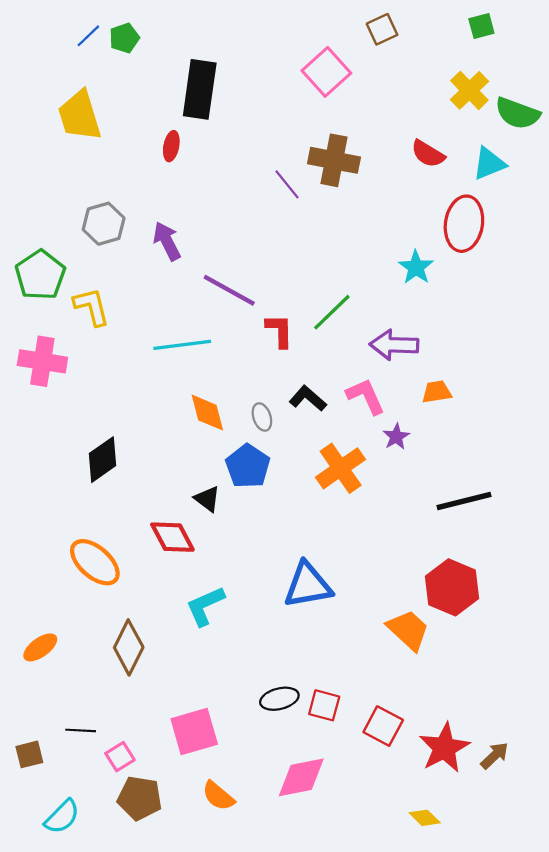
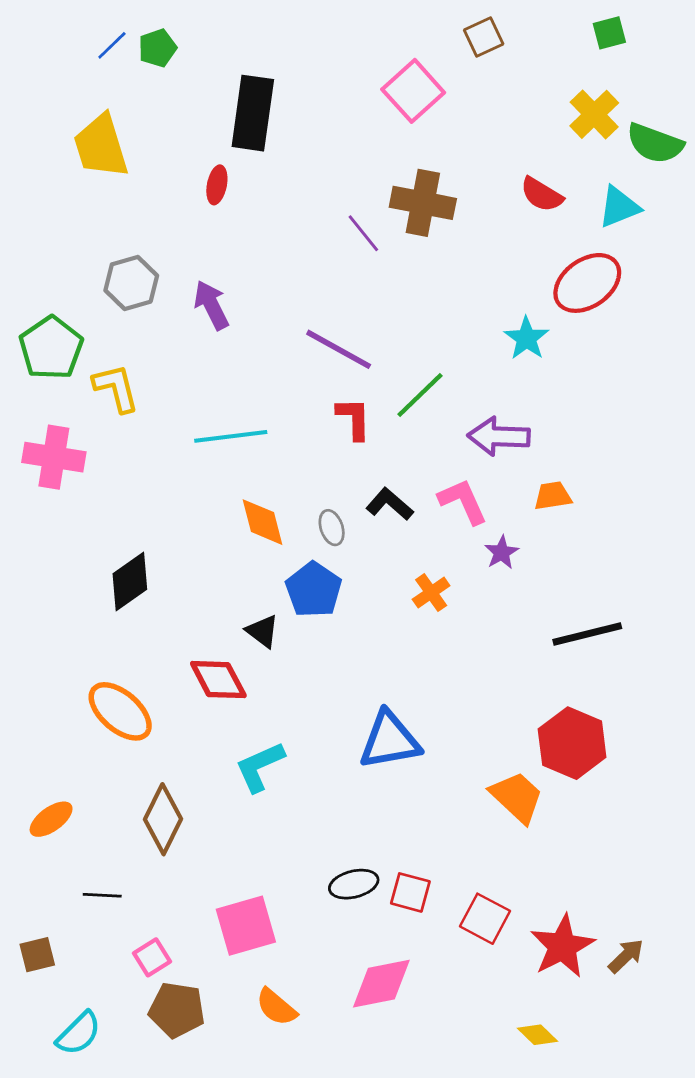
red ellipse: (464, 224) -> (587, 283), turned 46
purple line: (229, 290) -> (339, 349), moved
orange cross: (341, 468) -> (431, 593), size x0.6
black line: (81, 730) -> (102, 895), moved

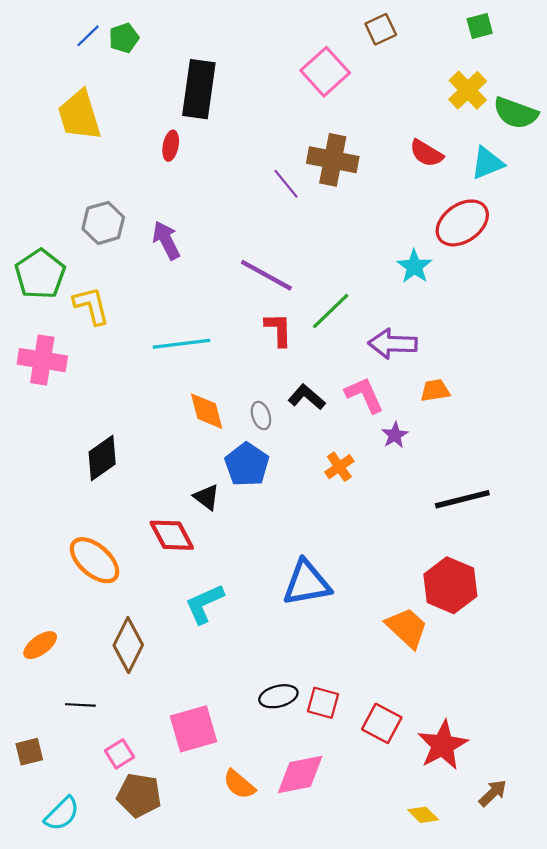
brown arrow: (626, 956) -> (493, 793), moved
orange semicircle: (276, 1007) -> (239, 784), moved

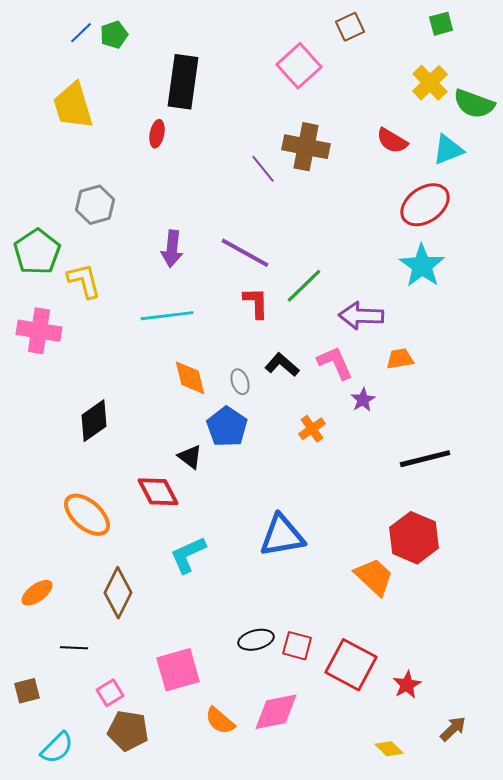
purple arrow: (166, 240) -> (172, 249), moved, turned -147
cyan star: (414, 266) -> (422, 266), moved, size x1.4
red square: (382, 723) -> (351, 665), size x1.4
red star: (443, 745) -> (407, 685), size x0.6

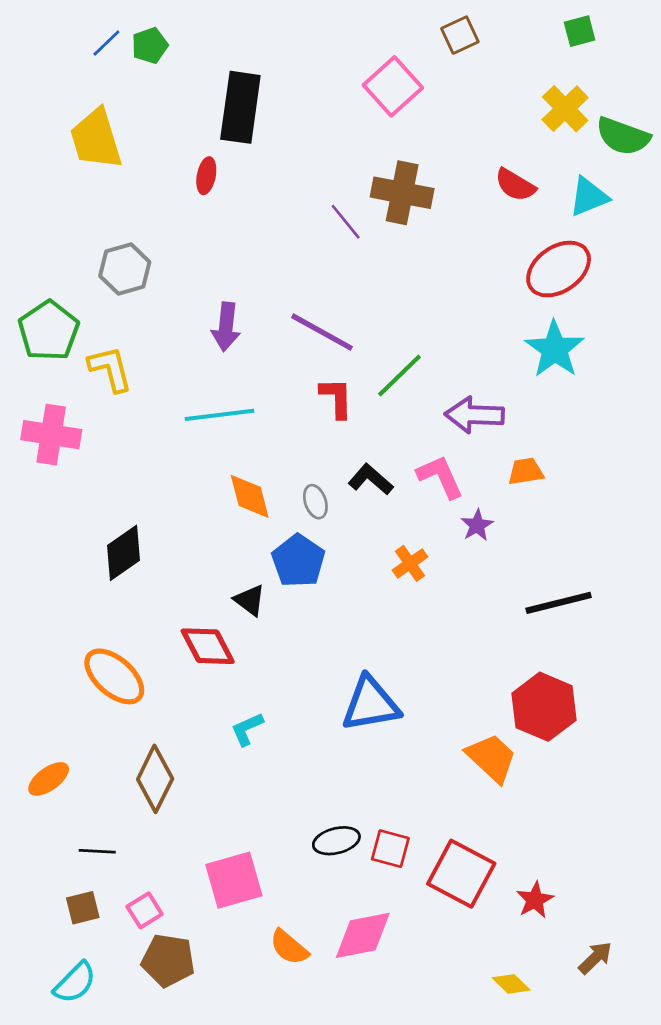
cyan L-shape: (188, 555) -> (247, 729), size x0.7
brown square: (27, 691) -> (83, 908), moved

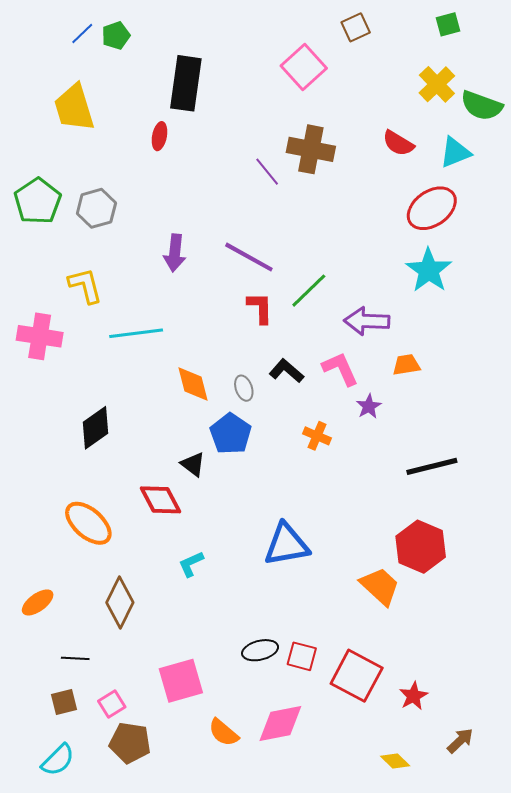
green pentagon: (49, 331) -> (38, 201), moved
cyan line: (219, 415) -> (136, 333), moved
orange cross: (410, 563) -> (317, 436), turned -32

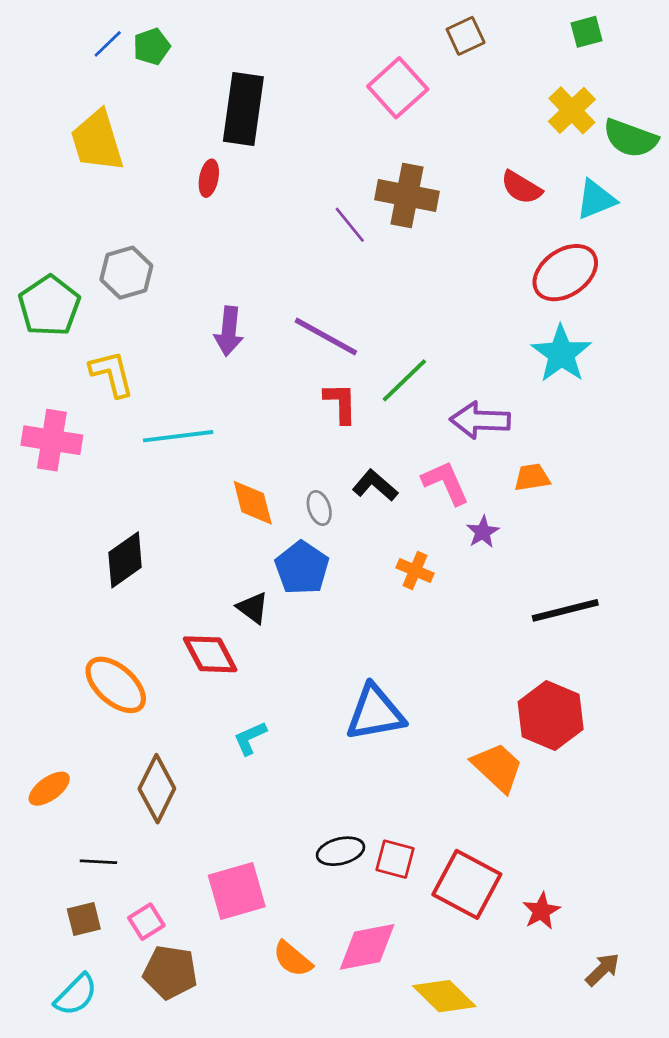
green pentagon: (38, 201) -> (49, 306), moved
yellow diamond: (395, 761) -> (444, 996), moved, size x1.6

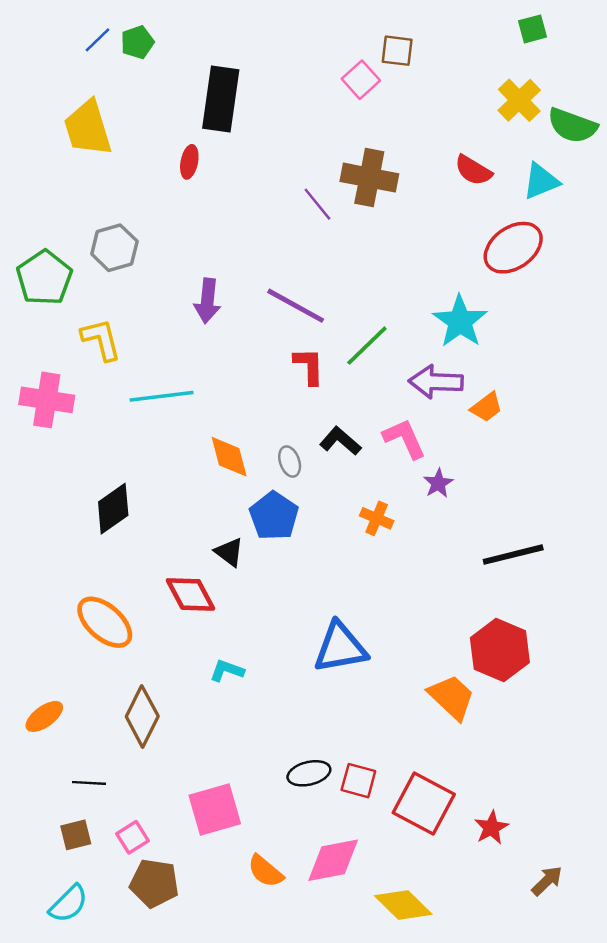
brown square: (466, 36) -> (397, 51), moved, turned 32
pink square: (398, 88) -> (361, 80), size x0.7
cyan star: (561, 354) -> (460, 321), moved
orange trapezoid: (532, 477) -> (487, 407), moved, turned 152
cyan L-shape: (250, 738) -> (227, 671), turned 44

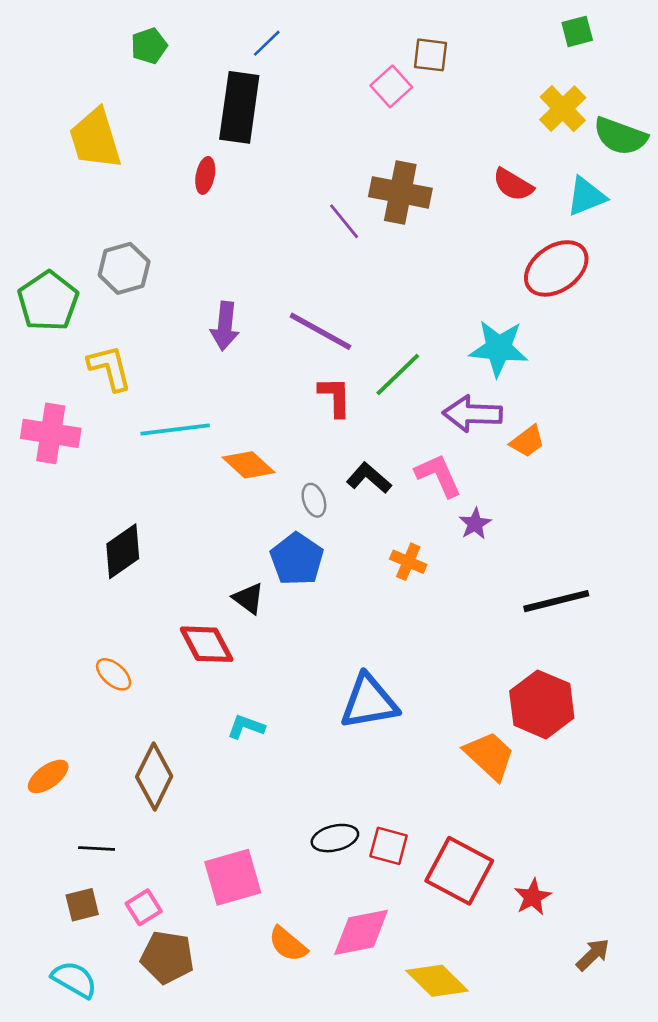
blue line: (97, 40) -> (267, 43), moved
cyan star: (460, 321) -> (499, 348), turned -30
orange diamond: (229, 457) -> (248, 465), moved, turned -33
orange ellipse: (105, 622) -> (114, 674), size x0.6
cyan semicircle: (68, 904) -> (74, 979), turned -105

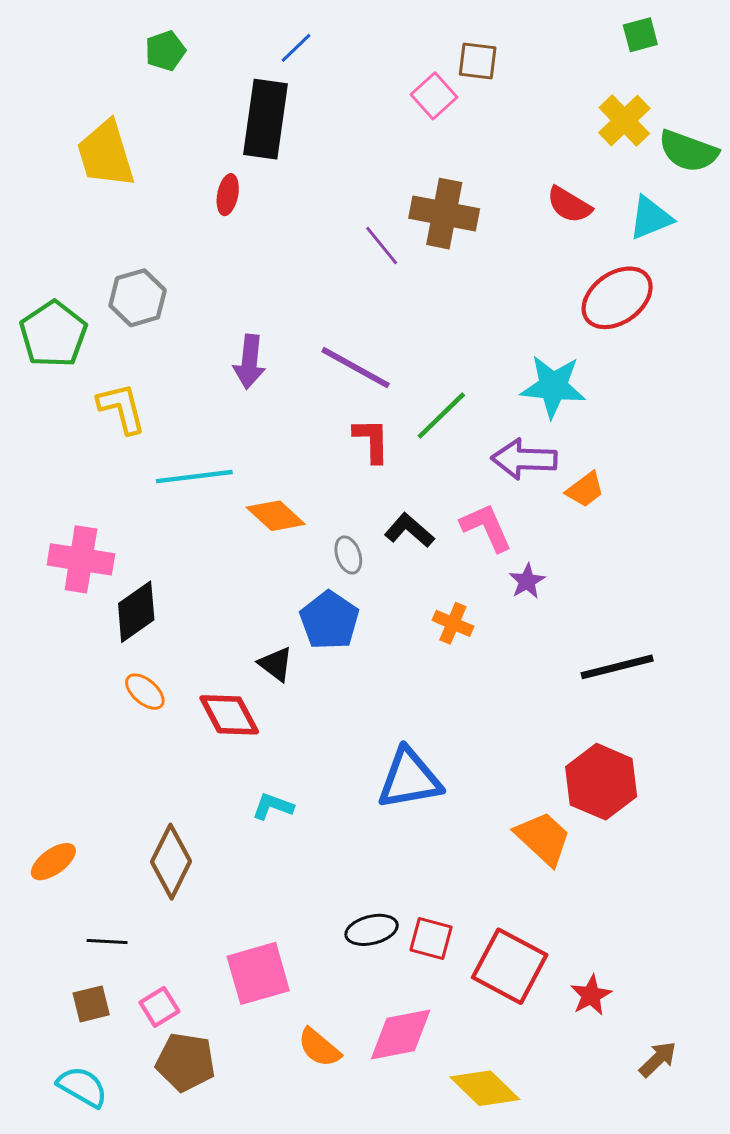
pink cross: (51, 433) -> (81, 559), moved
orange ellipse: (114, 674) -> (145, 692), moved

